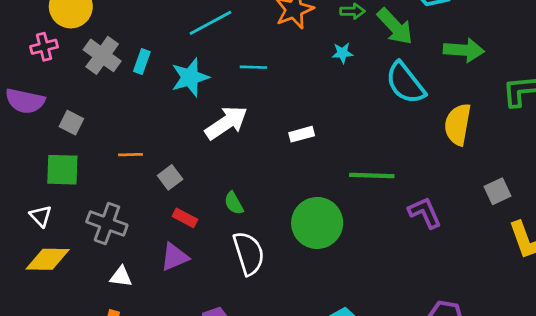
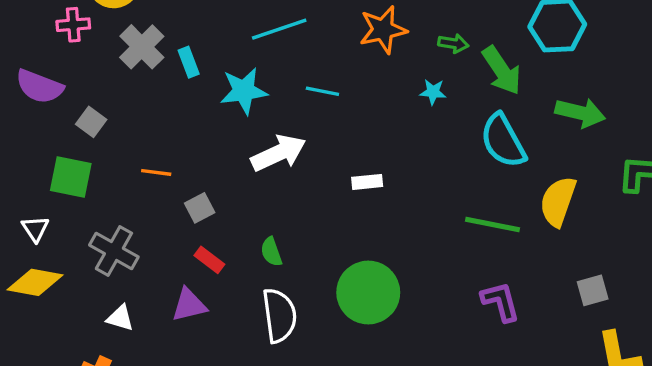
cyan rectangle: (142, 62) -> (189, 62), turned -50
green line: (372, 176) -> (493, 224), moved

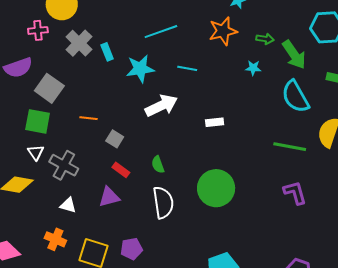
purple semicircle: (39, 86) -> (18, 68), turned -40
gray square: (91, 122) -> (49, 88), size x1.6
gray square: (200, 208) -> (115, 139), turned -30
white triangle: (35, 229) -> (36, 152), moved

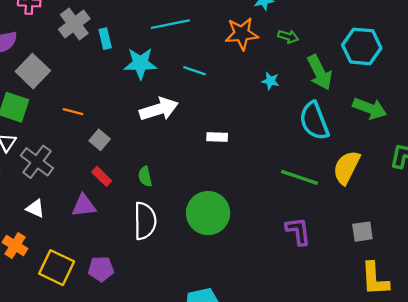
green arrow: (265, 39) -> (288, 36), moved

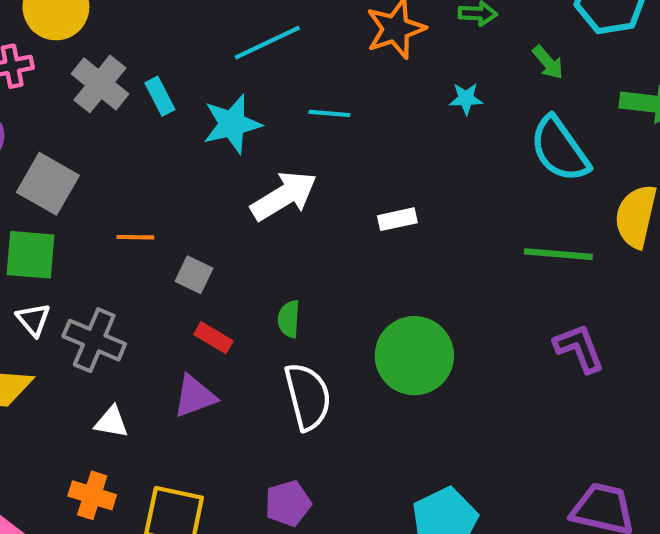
green arrow: (320, 72) -> (548, 62), size x0.6
green semicircle: (145, 176) -> (289, 319), turned 30
purple pentagon: (101, 269) -> (288, 503), moved

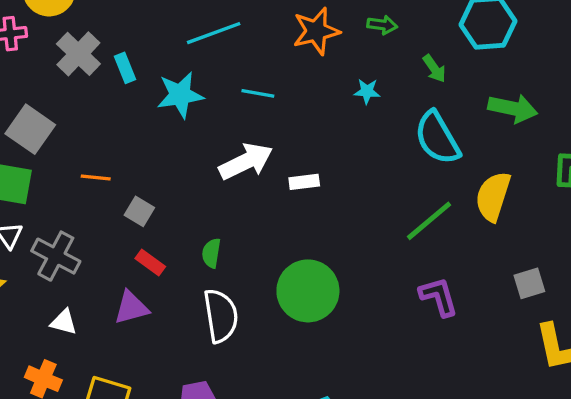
white arrow: (284, 196) -> (246, 161), moved
green line: (558, 254) -> (429, 221), turned -50

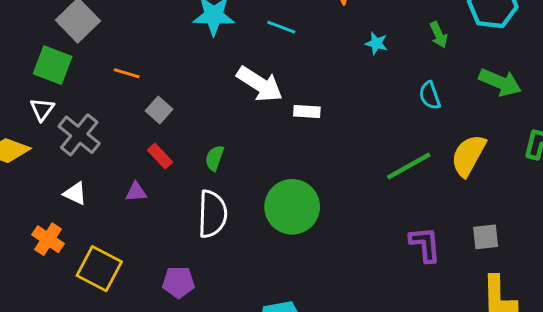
cyan semicircle: (437, 138) -> (430, 95), size x0.6
white arrow: (246, 161) -> (260, 84), turned 48
purple L-shape: (439, 297) -> (425, 244), moved
purple triangle: (131, 308) -> (136, 192), size x0.7

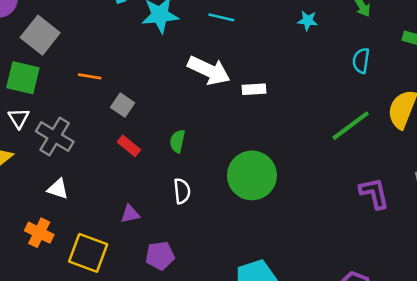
cyan semicircle: (430, 95) -> (361, 61), turned 35
purple triangle: (136, 192) -> (130, 214), moved
white semicircle: (212, 214) -> (182, 191), size x0.6

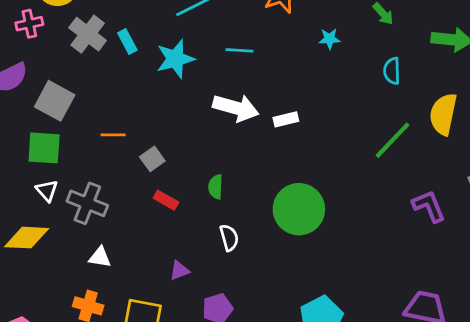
gray square: (123, 105) -> (152, 159), turned 30

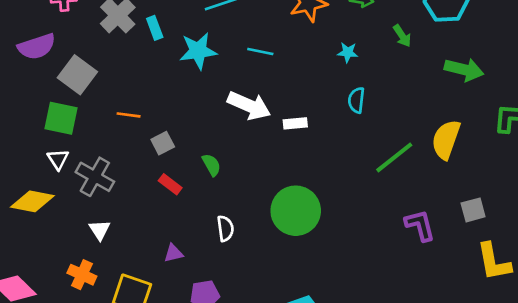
cyan semicircle: (392, 71) -> (356, 100), moved
green semicircle: (216, 187) -> (211, 165), moved, turned 140
white triangle: (100, 257) -> (100, 230), turned 40

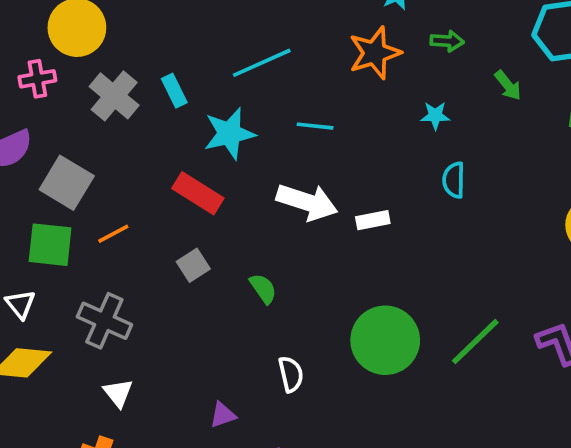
cyan rectangle: (155, 28) -> (174, 91), moved
orange line: (129, 115) -> (113, 234), moved, turned -30
green line: (394, 157) -> (475, 342), moved
white triangle: (58, 159) -> (20, 304), moved
red rectangle: (170, 184) -> (198, 193), moved, size x1.5

